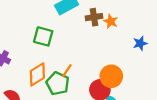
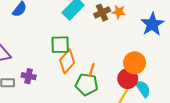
blue star: (140, 43) -> (152, 24), size x1.6
orange diamond: (37, 74) -> (67, 61), moved

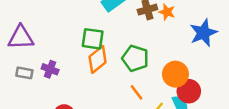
orange line: (92, 70) -> (136, 92), moved, turned -64
red circle: (128, 79) -> (189, 91), moved
green pentagon: (87, 84) -> (135, 58), moved

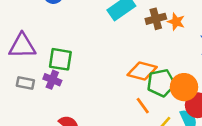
green square: (93, 39) -> (60, 59), moved
green pentagon: (135, 58) -> (161, 83), moved, turned -30
orange diamond: (98, 60) -> (142, 71), moved, turned 52

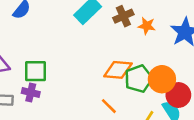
orange star: (176, 22) -> (147, 26), moved
orange line: (143, 106) -> (109, 106), moved

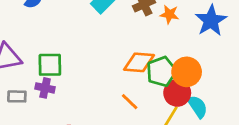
red circle: (178, 95) -> (177, 93), moved

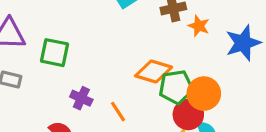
purple cross: (45, 88) -> (81, 98), moved
orange line: (130, 102) -> (118, 112), moved

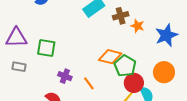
green pentagon: (176, 87) -> (125, 66), turned -30
orange circle: (204, 94) -> (164, 72), moved

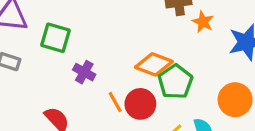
purple cross: (65, 76) -> (84, 72), moved
red circle: (134, 83) -> (140, 104), moved

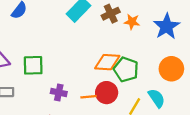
purple cross: (84, 72) -> (59, 92), moved
orange line: (115, 102) -> (89, 97), turned -49

